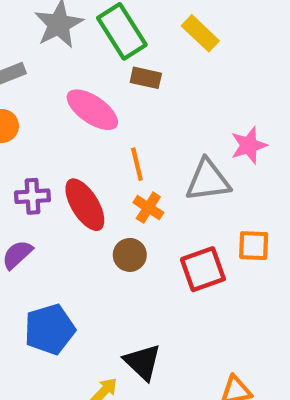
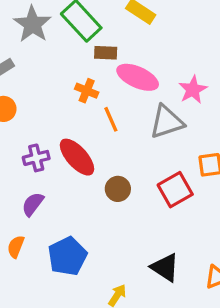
pink ellipse: (92, 110) -> (138, 77), moved
orange cross: (148, 208) -> (87, 91), moved
black triangle: (143, 362) -> (165, 267), moved

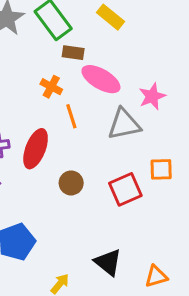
red ellipse: (77, 157) -> (36, 149), turned 57

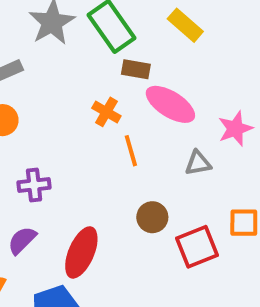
gray triangle: (124, 124) -> (198, 163), size x0.6
red ellipse: (36, 149) -> (81, 252), moved
brown circle: (71, 183) -> (152, 217), moved

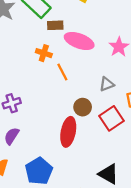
gray triangle: (198, 163) -> (107, 84), moved
red ellipse: (81, 252) -> (68, 132), moved

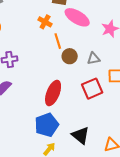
brown circle: (83, 107) -> (70, 56), moved
blue pentagon: (39, 171) -> (47, 125), moved

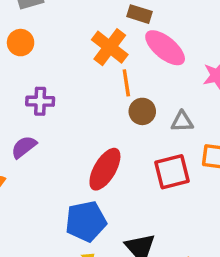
orange cross: (45, 22) -> (110, 47), size x1.5

